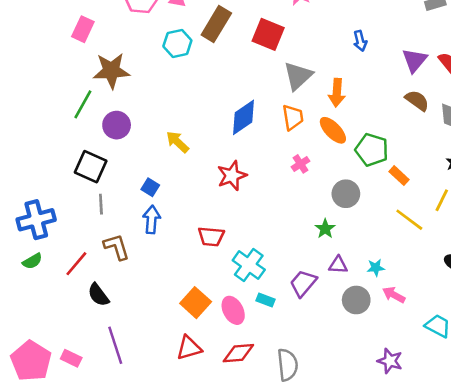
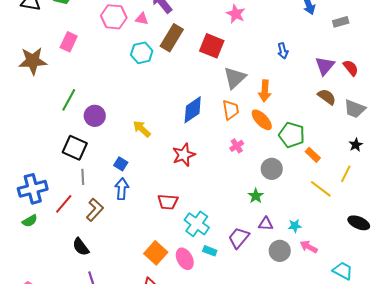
brown star: (111, 71) -> (33, 61), moved
brown L-shape: (117, 247) -> (95, 210), turned 60
red line: (76, 264) -> (64, 204), moved

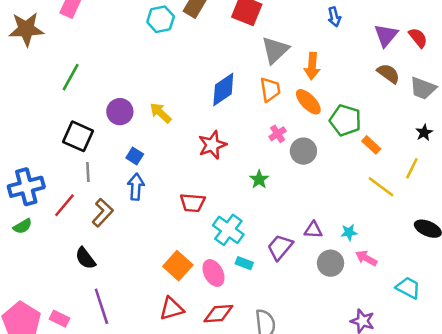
purple circle: (95, 116) -> (120, 112), moved
gray circle: (272, 169) -> (303, 151), moved
green star: (256, 196) -> (259, 179), moved

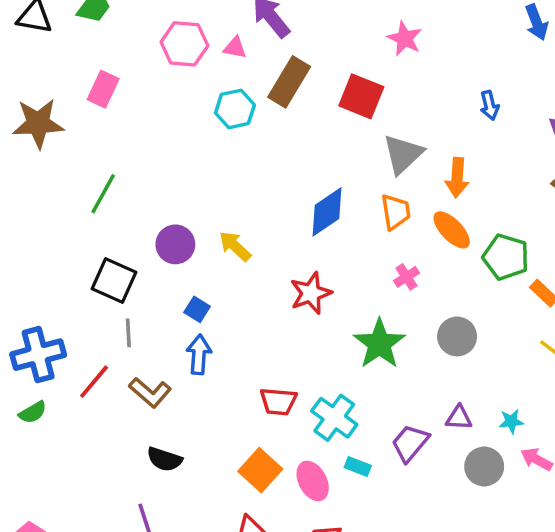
gray circle: (303, 151) -> (457, 336), moved
green star: (259, 179) -> (379, 344), size x1.8
red trapezoid: (193, 203) -> (278, 401), moved
brown L-shape: (103, 213) -> (150, 392), turned 88
black semicircle: (85, 258) -> (165, 459), moved, turned -35

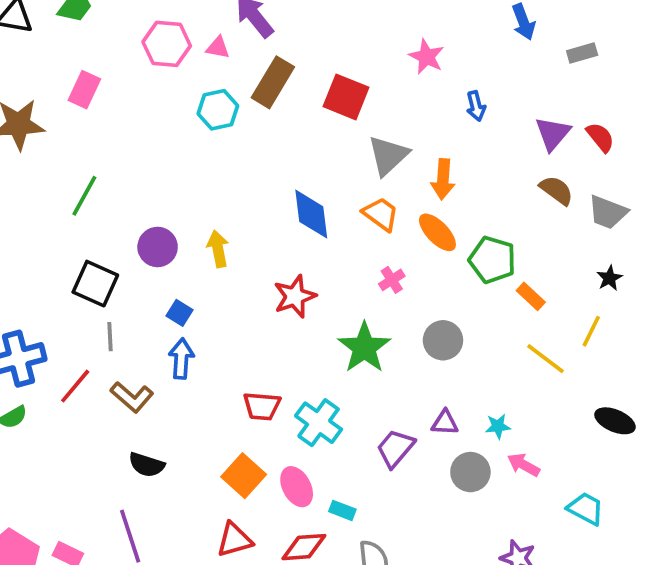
pink star: (405, 39) -> (427, 57), moved
blue diamond: (327, 212) -> (311, 214), turned -63
orange trapezoid: (396, 212) -> (381, 214), turned -45
yellow arrow: (235, 246) -> (218, 249), turned 36
cyan rectangle: (358, 466) -> (342, 510), moved

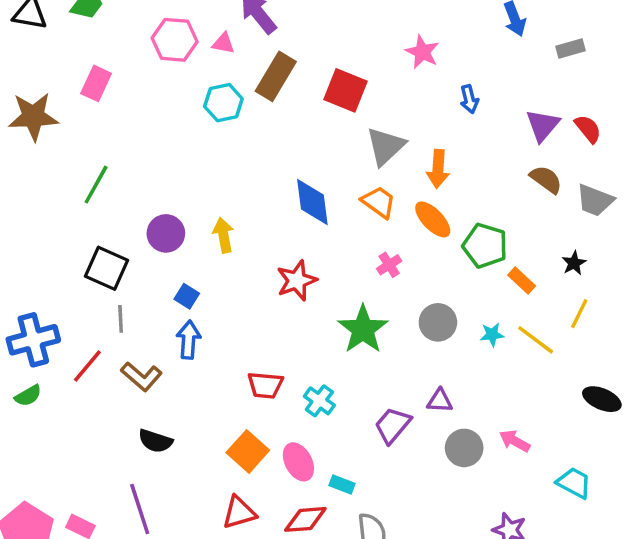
black star: (609, 278) -> (574, 263), moved
cyan cross: (319, 423) -> (319, 401), size x0.7
cyan star: (498, 426) -> (492, 335), moved

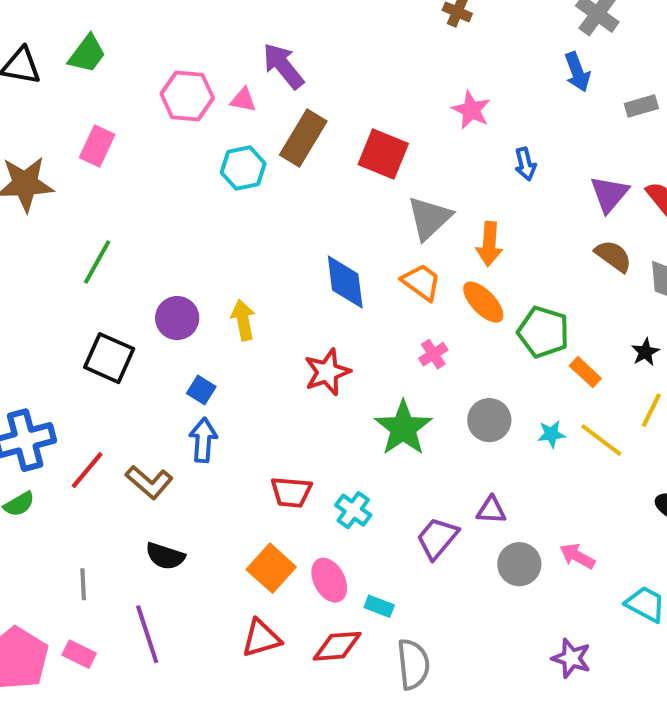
gray line: (121, 319) -> (83, 584), moved

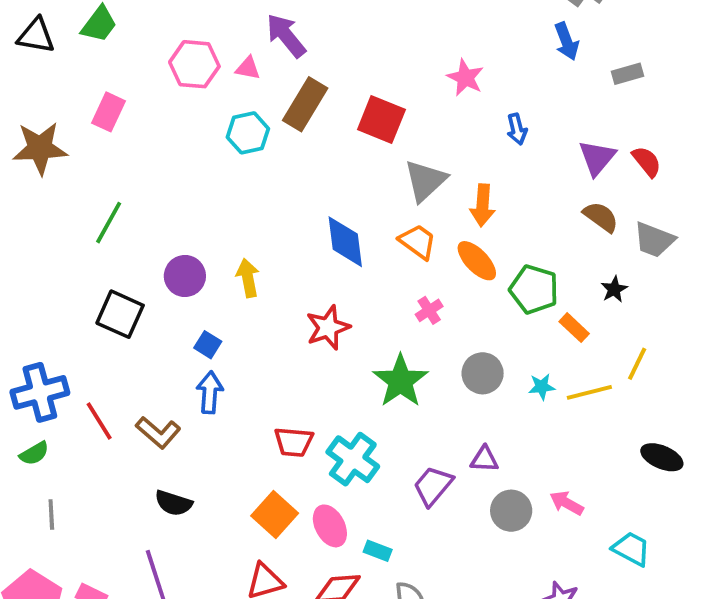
black star: (645, 352) -> (614, 289), moved
yellow line: (601, 440) -> (589, 392), turned -51
red line: (87, 470) -> (99, 421), turned -72
cyan cross: (353, 510) -> (353, 459), size x1.5
gray line: (83, 584) -> (51, 514), moved

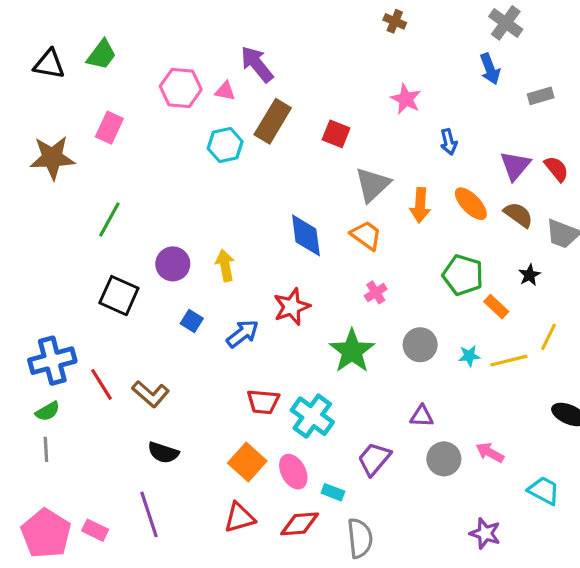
red square: (381, 120) -> (336, 134), size x0.7
orange ellipse: (477, 261) -> (471, 204), moved
blue arrow: (210, 392) -> (243, 334), moved, turned 48
purple trapezoid: (433, 486) -> (374, 459), moved
gray line: (51, 514) -> (46, 449), moved

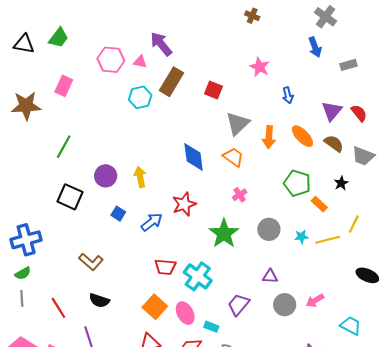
red line: (101, 384) -> (58, 308), moved
pink arrow: (490, 453) -> (315, 301), turned -60

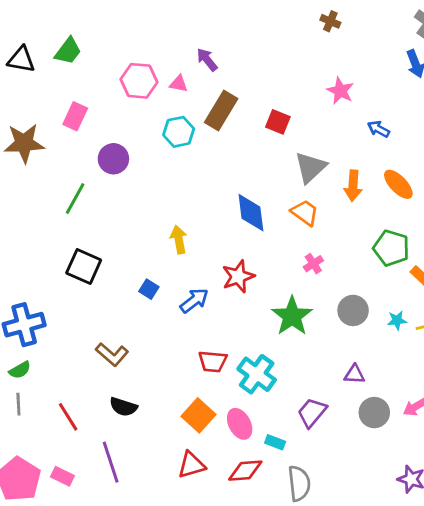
purple arrow: (161, 44) -> (207, 60), size x0.7
blue arrow: (288, 95) -> (379, 129), turned 133
purple circle: (106, 176) -> (113, 159), moved

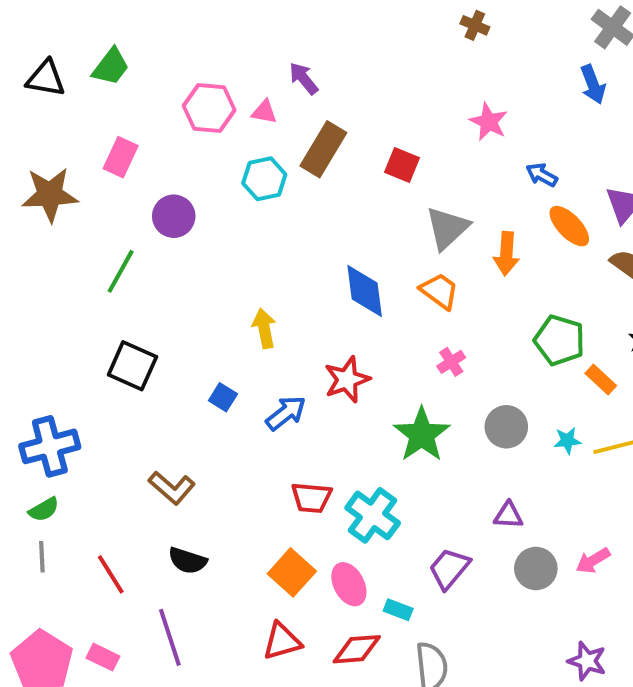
orange ellipse: (398, 184) -> (569, 226), moved

